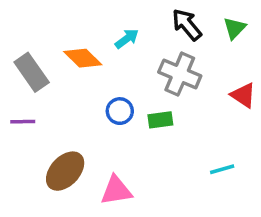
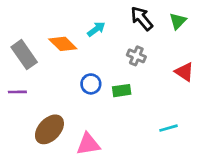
gray cross: (180, 74) -> (136, 56), size x0.6

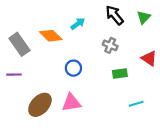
green rectangle: (122, 91) -> (120, 73), moved
pink triangle: (88, 144) -> (71, 103), moved

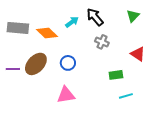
black arrow: (114, 15) -> (95, 17), moved
gray rectangle: (19, 44) -> (18, 28), moved, turned -50
green rectangle: (120, 73) -> (116, 75), moved
brown ellipse: (40, 105) -> (36, 64), moved

